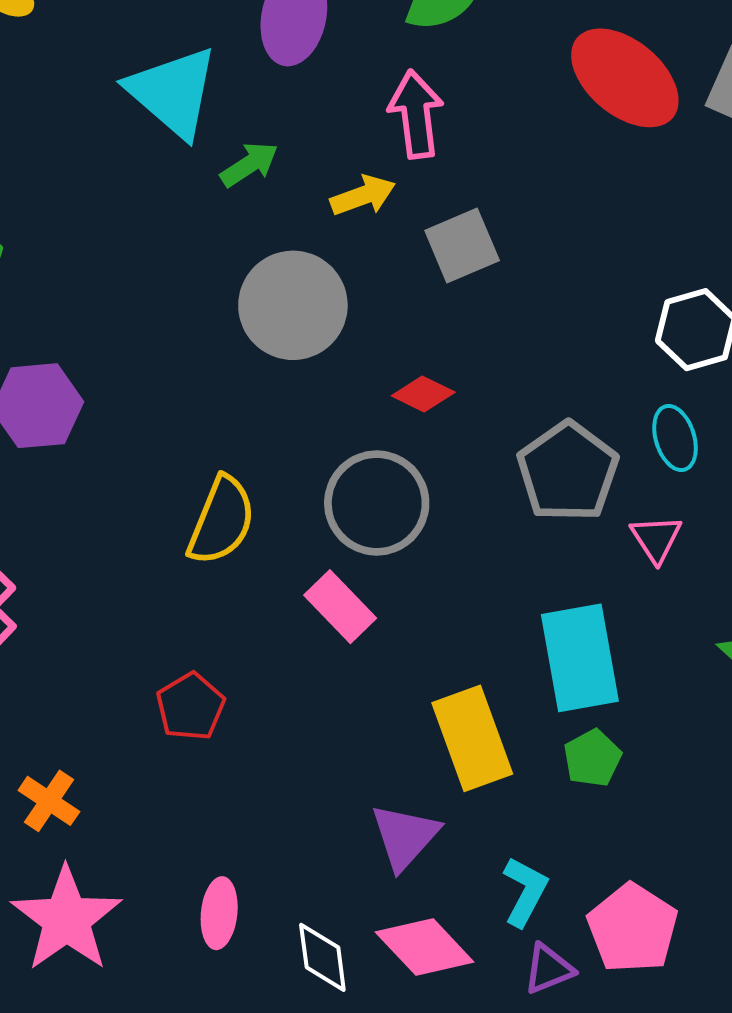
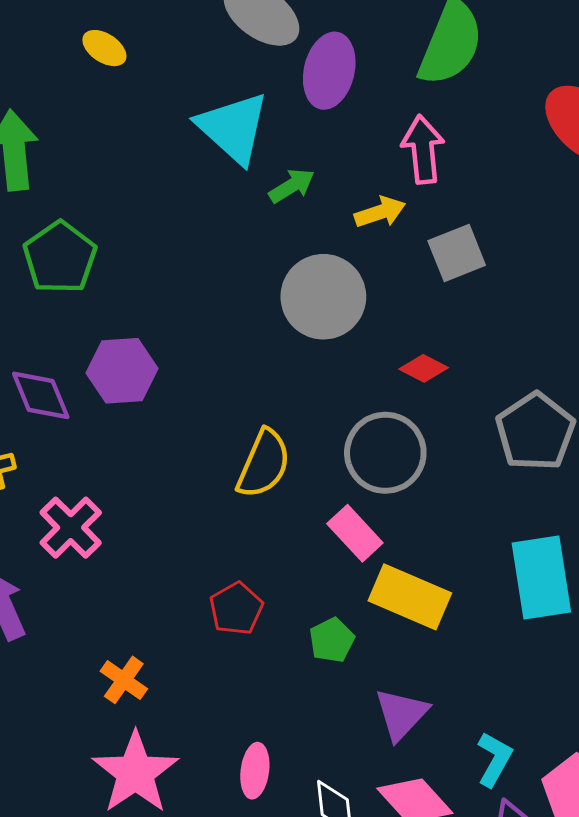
yellow rectangle: (472, 738) -> (410, 597), moved, turned -48
green pentagon: (592, 758) -> (332, 640), moved

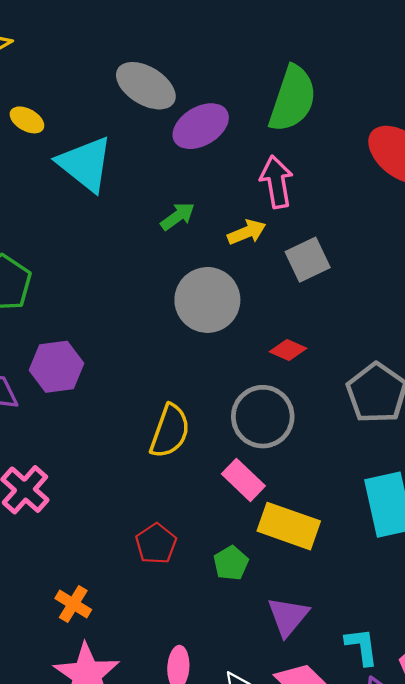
purple ellipse: (329, 71) -> (201, 126), turned 50
cyan triangle: (233, 128) -> (85, 164), moved
cyan L-shape: (494, 759) -> (362, 646), turned -33

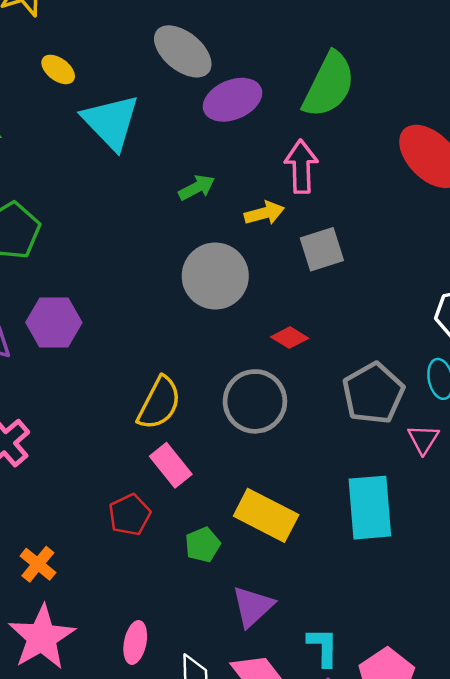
pink rectangle: (243, 480) -> (171, 465), moved

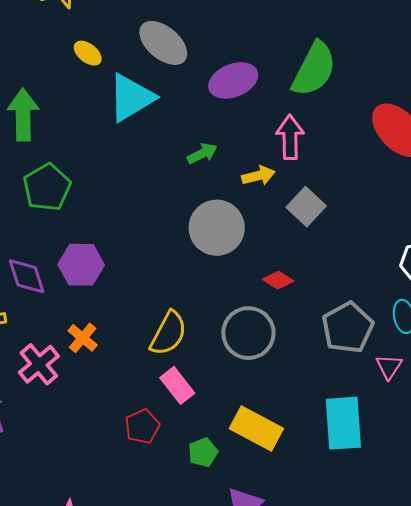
gray ellipse: (183, 51) -> (163, 43), moved
cyan triangle: (111, 122) -> (131, 98), turned 42
gray square: (322, 249) -> (306, 207), turned -30
orange cross: (38, 564) -> (83, 338), moved

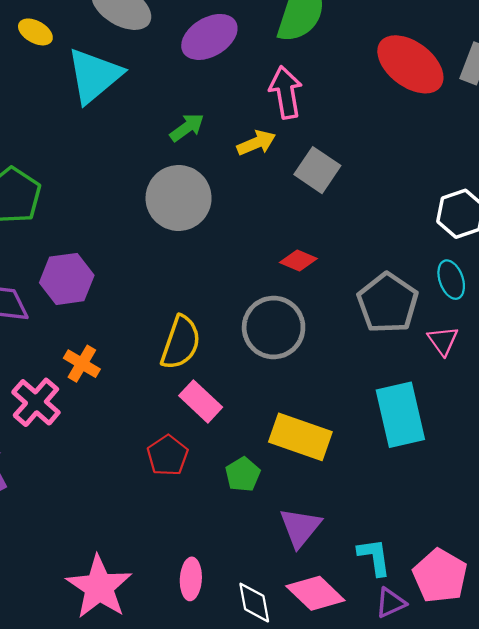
gray circle: (217, 228) -> (179, 198), moved

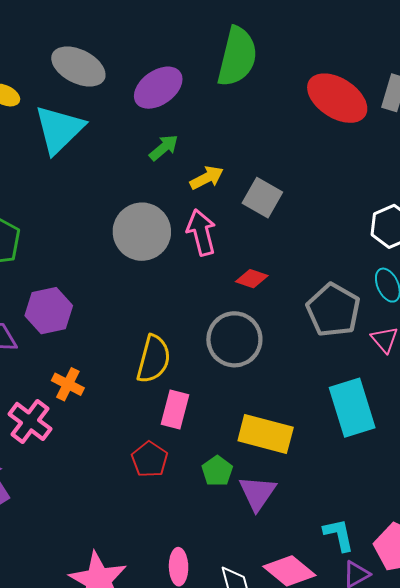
pink arrow: (286, 92) -> (201, 232), moved
green arrow: (187, 127) -> (164, 148), moved
pink rectangle: (201, 401) -> (175, 410), turned 66
purple triangle: (300, 527) -> (257, 493), moved

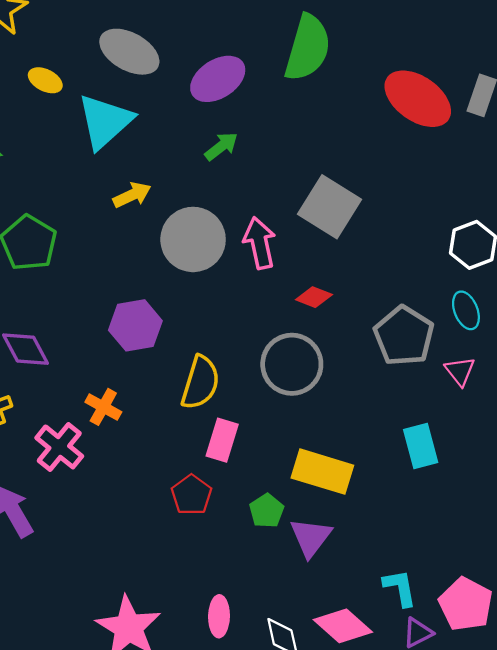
yellow arrow: (207, 178) -> (132, 195), moved
gray square: (262, 198) -> (329, 207), size x1.4
purple hexagon: (49, 311) -> (135, 325), moved
cyan rectangle: (352, 408) -> (421, 446), size x0.7

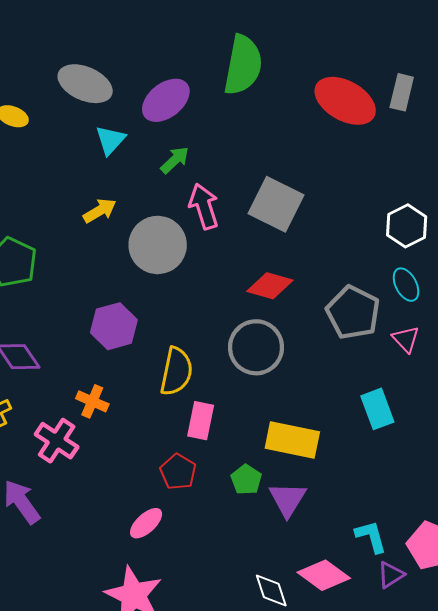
cyan triangle: (105, 121) -> (110, 140), moved, size x0.6
pink arrow: (260, 243) -> (204, 206), moved
red diamond: (314, 297) -> (270, 286), size x1.4
pink ellipse: (219, 616) -> (146, 523), moved, turned 52

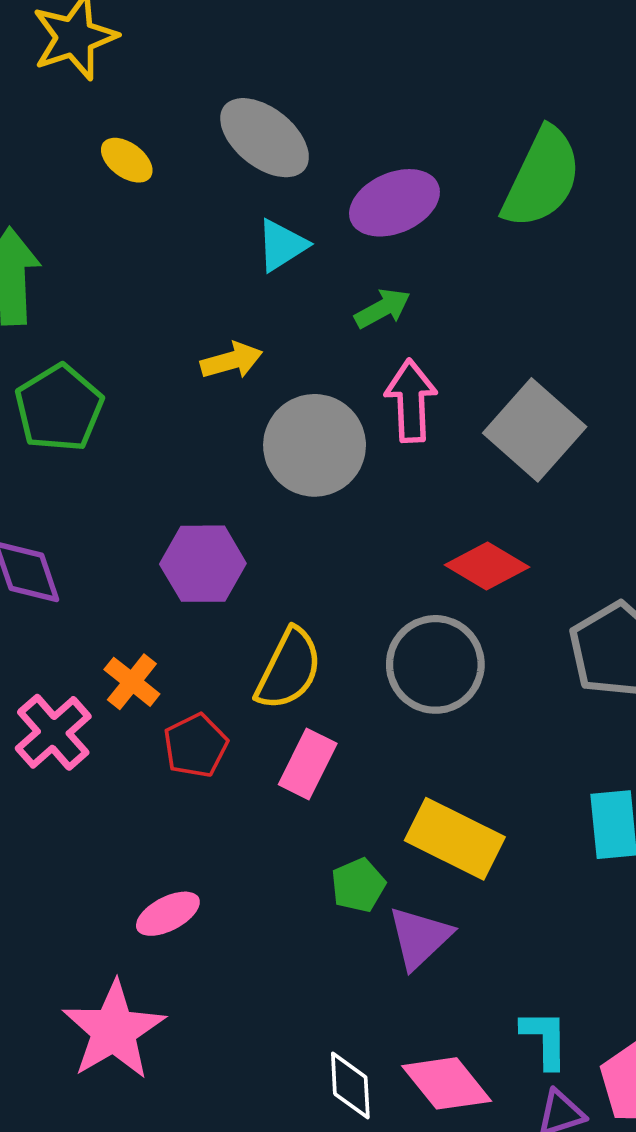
red pentagon: (178, 472) -> (196, 746), moved

